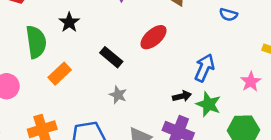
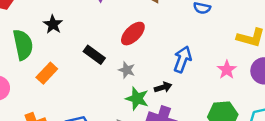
gray star: (118, 95) -> (127, 70), moved
green star: (208, 104) -> (137, 99), moved

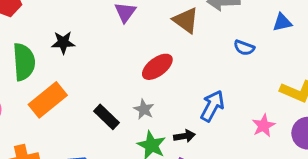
black star: (53, 24) -> (63, 43), turned 30
black rectangle: (94, 55) -> (106, 117), moved
orange rectangle: (47, 73) -> (48, 100), size x1.4

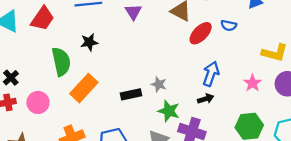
red ellipse: (157, 67) -> (201, 33), moved
black rectangle: (106, 117) -> (131, 94), turned -48
black arrow: (184, 136) -> (206, 99), moved

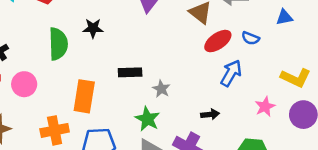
blue arrow: (211, 74) -> (231, 73), moved
orange rectangle: (84, 88) -> (84, 96), moved, turned -44
black rectangle: (131, 94) -> (130, 72), moved
green star: (169, 111) -> (147, 119), moved

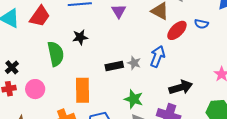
blue arrow: (231, 73) -> (157, 56), moved
gray star: (161, 89) -> (134, 63), moved
black arrow: (210, 114) -> (181, 87), size x1.6

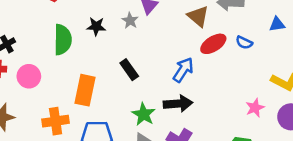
gray star: (134, 63) -> (130, 21), moved
black rectangle: (114, 66) -> (129, 70), turned 54
black arrow: (181, 87) -> (178, 104), moved

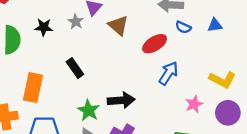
brown triangle: (198, 16) -> (118, 25), moved
blue semicircle: (244, 43) -> (183, 27), moved
blue arrow: (183, 70) -> (169, 73), moved

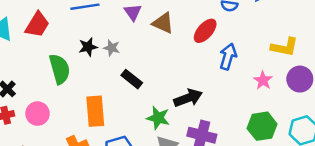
gray star: (76, 22) -> (112, 48), moved

